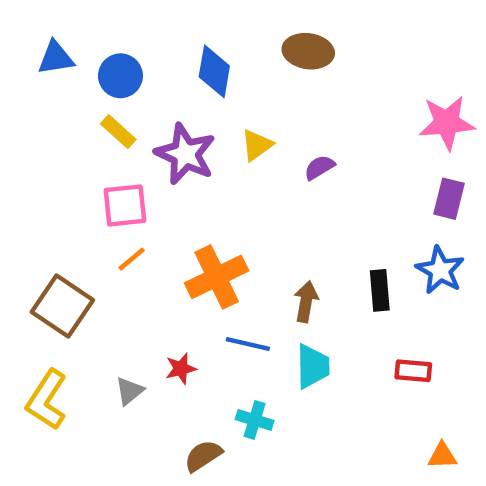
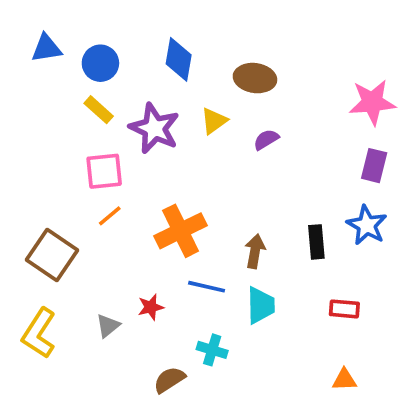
brown ellipse: (308, 51) -> (255, 78), moved
orange triangle: (442, 456) -> (344, 380), moved

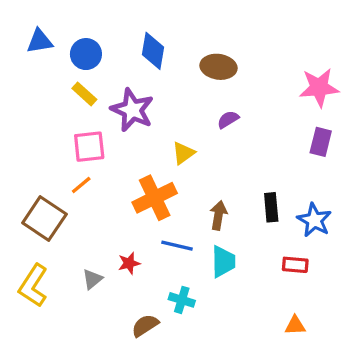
yellow triangle: (214, 121) -> (183, 153), moved
orange line: (110, 216) -> (81, 185), moved
blue star: (367, 225) -> (314, 220), moved

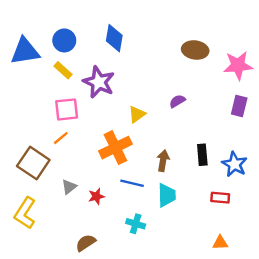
blue triangle: (40, 41) -> (25, 51), moved, size x1.5
brown ellipse: (218, 67) -> (195, 50), moved
purple semicircle: (228, 119) -> (177, 101), moved
gray triangle: (92, 279) -> (69, 187), moved
brown semicircle: (145, 325) -> (86, 243), moved

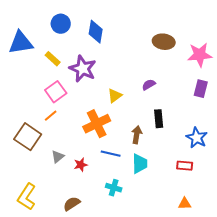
blue circle: (64, 40) -> (61, 24), moved
pink square: (67, 109) -> (56, 92), turned -30
black rectangle: (202, 155) -> (159, 119), moved
yellow L-shape: (25, 213) -> (27, 197), moved

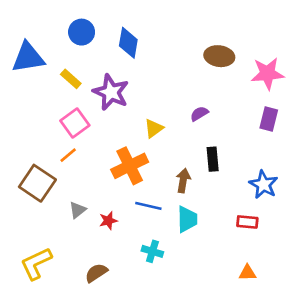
yellow L-shape: (27, 197) -> (36, 263), turned 32

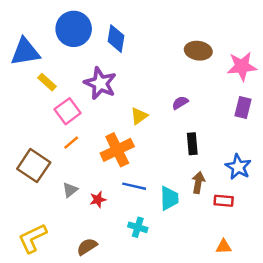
blue circle: (82, 32) -> (74, 29), size x1.5
yellow rectangle: (71, 79) -> (47, 82), moved
orange line: (68, 155) -> (71, 143), moved
brown arrow: (183, 181) -> (198, 183), moved

